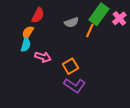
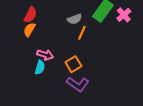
red semicircle: (38, 15) -> (30, 15), moved
orange line: (90, 31) -> (82, 33), moved
cyan semicircle: (26, 45) -> (40, 67), moved

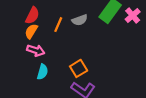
orange line: (82, 33) -> (58, 25), moved
pink arrow: (45, 55) -> (36, 50), moved

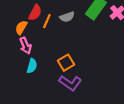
red semicircle: (32, 16) -> (35, 13), moved
pink arrow: (36, 50) -> (26, 46), turned 49

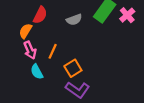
orange line: (47, 21) -> (53, 51), moved
cyan semicircle: (32, 66) -> (37, 72), turned 136

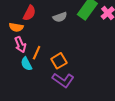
orange semicircle: (25, 31) -> (16, 27), turned -112
orange line: (53, 51) -> (37, 53), moved

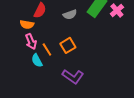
orange line: (37, 53) -> (47, 49), turned -56
orange square: (59, 61) -> (68, 45), moved

